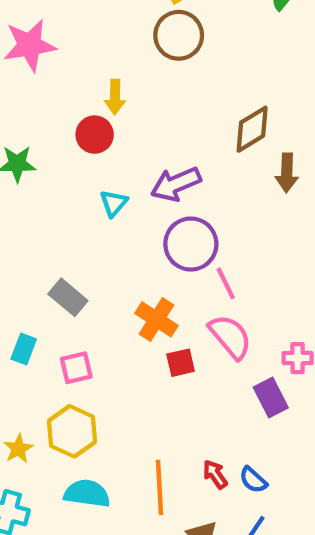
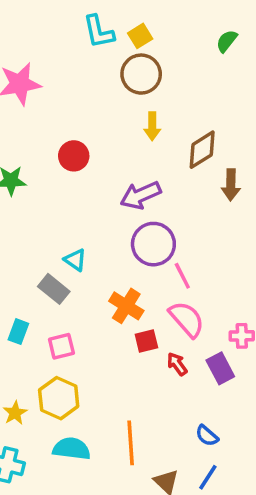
yellow arrow: (115, 97) -> (152, 126), moved
cyan triangle: (114, 203) -> (75, 260), moved, turned -35
red arrow: (215, 474) -> (177, 364), moved

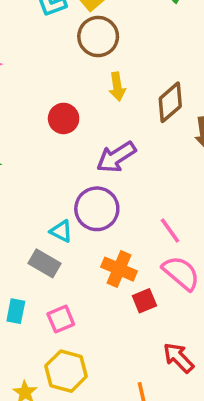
red circle: (74, 156) -> (64, 118), moved
purple circle: (153, 244) -> (97, 209), moved
red arrow: (177, 364) -> (178, 358), moved, size x1.4

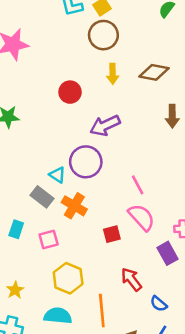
brown diamond: (170, 102) -> (154, 72), moved, turned 44
orange cross: (119, 269) -> (74, 206), moved
yellow hexagon: (66, 371) -> (68, 278), moved

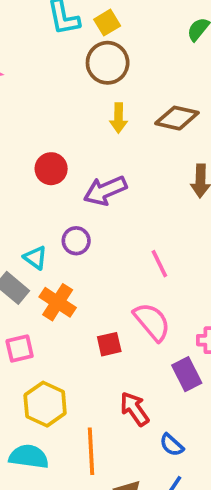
red circle: (70, 92) -> (51, 169), moved
purple circle: (86, 162) -> (76, 241), size x0.6
pink line: (138, 185) -> (159, 264), moved

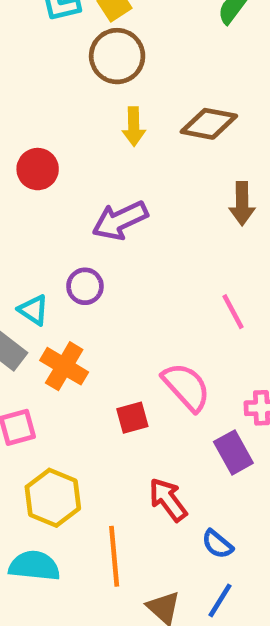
red circle: (51, 169) -> (38, 169), moved
pink line: (159, 264) -> (233, 312), moved

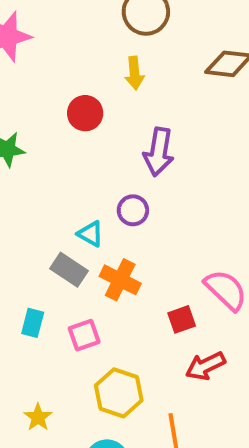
yellow arrow: (134, 126) -> (134, 73), moved
purple arrow: (120, 220) -> (159, 152), turned -51
red arrow: (168, 500) -> (205, 366), moved, turned -75

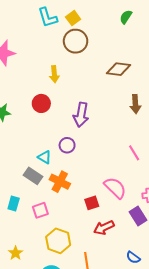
yellow arrow: (134, 73) -> (54, 74), moved
red circle: (85, 113) -> (41, 103), moved

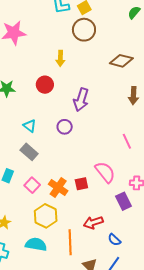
cyan triangle: (45, 157) -> (30, 126), moved
orange cross: (60, 182) -> (58, 188), moved
pink square: (40, 210) -> (32, 185), turned -35
red arrow: (104, 228) -> (93, 223), moved

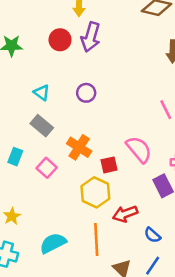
purple arrow: (81, 100) -> (91, 37), moved
orange cross: (58, 188) -> (79, 147), moved
yellow hexagon: (46, 216) -> (95, 192), moved
cyan semicircle: (36, 244) -> (53, 243), turned -35

